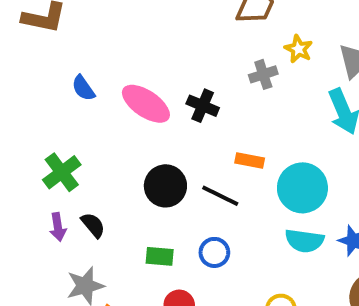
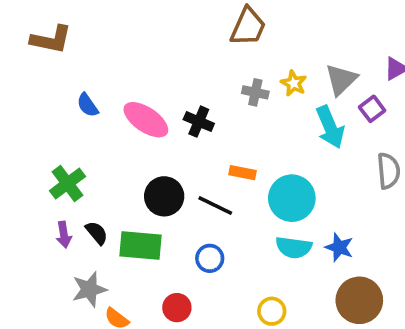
yellow star: (299, 49) -> (294, 83), moved
gray cross: (263, 74) -> (255, 92), turned 30
green rectangle: (160, 256) -> (140, 246), moved, size x1.6

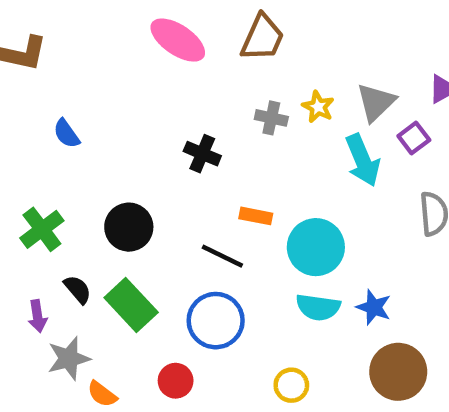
pink ellipse: (146, 120) -> (178, 40), moved
black circle: (164, 196) -> (129, 227), moved
purple arrow: (64, 235) -> (37, 316), moved
green rectangle: (140, 246) -> (131, 305), turned 42
blue circle: (210, 258) -> (216, 321), size x1.6

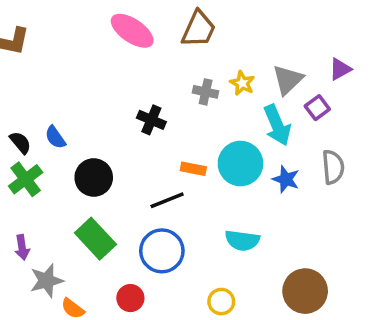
blue semicircle: (66, 134) -> (55, 137), moved
cyan circle: (316, 247) -> (240, 164), moved
black line: (222, 256) -> (167, 200), turned -48
black semicircle: (78, 289) -> (20, 143), moved
blue star: (374, 307) -> (286, 179), moved

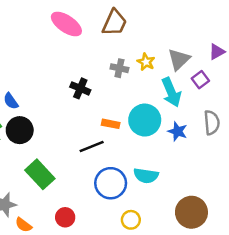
black circle: (94, 178) -> (20, 130), moved
blue circle: (162, 251) -> (111, 183), moved

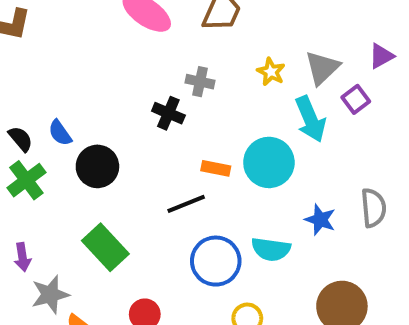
gray cross: (119, 68) -> (200, 82), moved
gray semicircle: (212, 123) -> (373, 208), moved
black circle: (20, 130) -> (97, 166), moved
blue star: (178, 131) -> (320, 220), moved

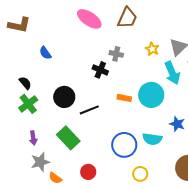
blue semicircle: (60, 133) -> (45, 53), moved
black line: (186, 204) -> (89, 110), moved
purple arrow: (23, 257) -> (33, 138), moved

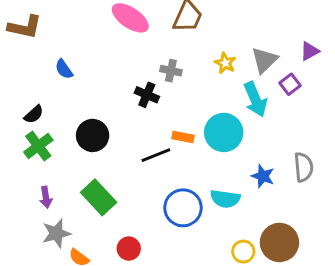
black semicircle: (25, 83) -> (34, 114), turned 88
black line: (89, 110) -> (156, 155), moved
yellow circle: (140, 174) -> (243, 252), moved

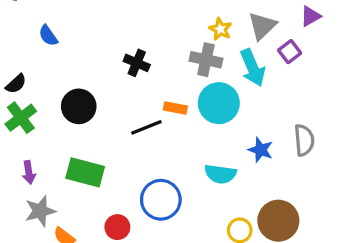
gray cross: (171, 71) -> (206, 60), moved, size x1.4
green rectangle: (99, 197) -> (85, 172), turned -32
blue circle: (183, 208) -> (161, 200), moved

